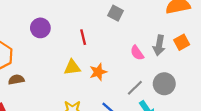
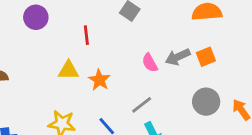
gray arrow: (159, 45) -> (178, 57), turned 48
orange star: (98, 72) -> (99, 80), turned -30
gray circle: (164, 84) -> (206, 102), moved

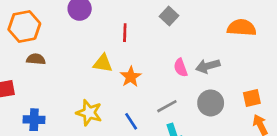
orange square: (206, 57) -> (252, 98), moved
gray circle: (206, 102) -> (211, 103), moved

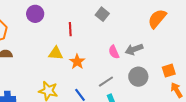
orange semicircle: (242, 28) -> (157, 19), turned -50

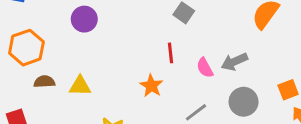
red line: (70, 29) -> (171, 53), moved
yellow triangle: (56, 53) -> (80, 86), moved

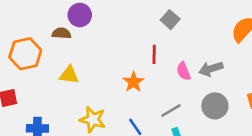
orange hexagon: (26, 48) -> (25, 54), moved
brown semicircle: (44, 82) -> (61, 33), moved

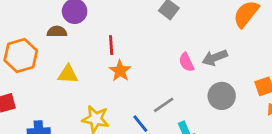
red line: (154, 54) -> (111, 45), moved
orange star: (133, 82) -> (120, 71), moved
gray line: (171, 111) -> (164, 105), moved

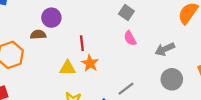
pink semicircle: (186, 62) -> (130, 38), moved
yellow triangle: (68, 74) -> (68, 68), moved

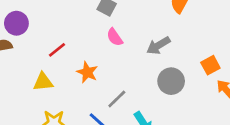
red line: (82, 43) -> (57, 50), turned 64
orange star: (90, 63) -> (87, 72), moved

